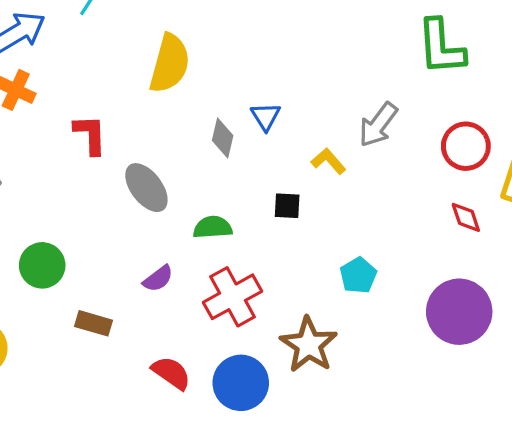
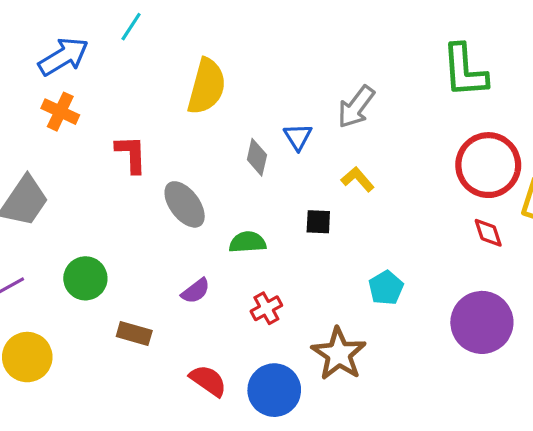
gray arrow: (378, 125) -> (356, 107), moved
red circle: (466, 146) -> (488, 165), size x1.4
red cross: (233, 297) -> (266, 308), size x0.6

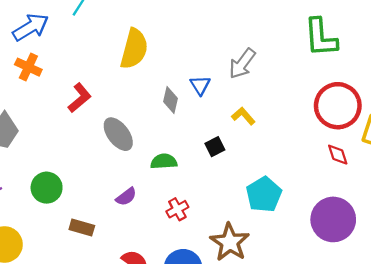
red L-shape: (131, 154) -> (80, 98), turned 52
black square: (318, 222) -> (215, 147), turned -30
cyan pentagon: (386, 288) -> (264, 194), size x1.4

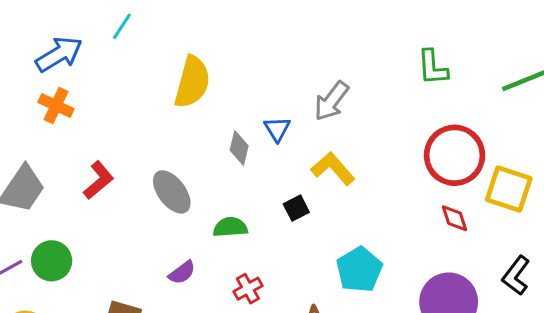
green L-shape: (321, 37) -> (433, 67), size x0.7
red L-shape: (80, 98) -> (98, 180), moved
yellow L-shape: (243, 116) -> (333, 168), size x1.4
green circle: (47, 188) -> (52, 261), moved

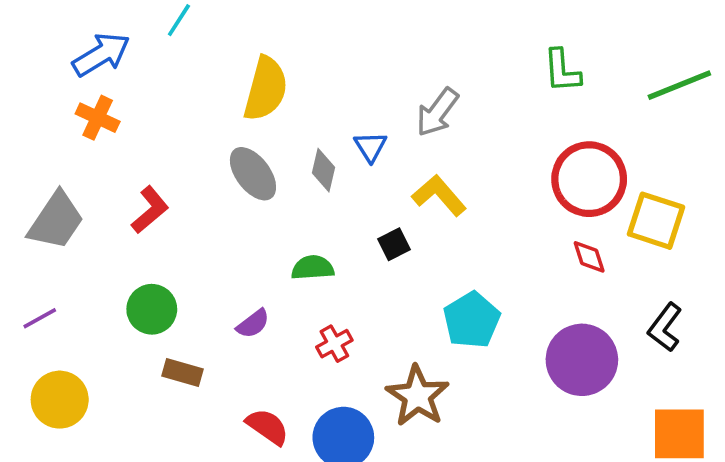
gray ellipse: (172, 192) -> (253, 174), moved
green circle: (52, 261) -> (152, 309), moved

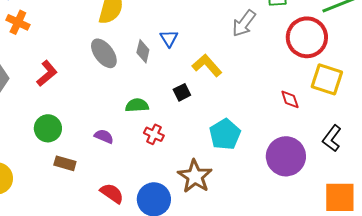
gray arrow: (437, 112) -> (244, 23), moved
red circle: (589, 179) -> (307, 37), moved
purple semicircle: (253, 324) -> (104, 136), turned -120
red cross: (334, 344) -> (154, 134), moved, turned -36

